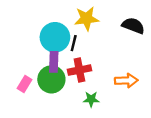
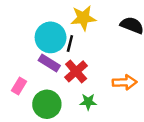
purple rectangle: (54, 62) -> (49, 63), turned -60
red cross: (79, 70) -> (76, 71), turned -30
green circle: (51, 79) -> (47, 104), moved

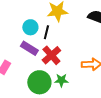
cyan circle: (51, 37) -> (30, 27), size x0.6
green circle: (47, 104) -> (39, 82), moved

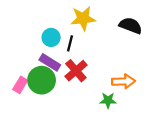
green star: (61, 80) -> (108, 100), moved
green circle: (39, 82) -> (42, 80), moved

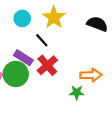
yellow star: (83, 18) -> (54, 17), turned -30
cyan circle: (51, 37) -> (22, 18), moved
black line: (70, 43) -> (42, 40), turned -56

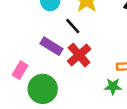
green circle: (16, 74) -> (43, 89), moved

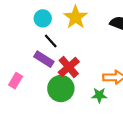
black line: (73, 26) -> (51, 41), moved
green circle: (43, 89) -> (61, 89), moved

